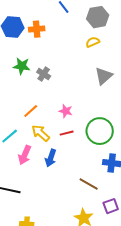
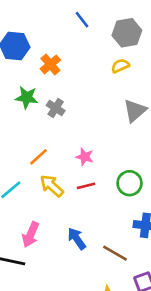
orange cross: (37, 29) -> (50, 64), moved, turned -35
green circle: (100, 131) -> (129, 183), size x0.7
pink arrow: (25, 155) -> (31, 235), moved
blue arrow: (51, 158) -> (77, 239), moved, turned 126

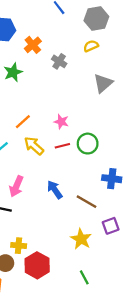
green star: (27, 97) -> (13, 72), turned -30
gray cross: (56, 108) -> (59, 61), moved
green circle: (129, 183) -> (88, 144), moved

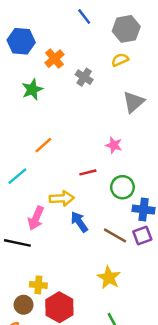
pink star: (61, 122) -> (114, 145), moved
green circle: (88, 144) -> (122, 187), moved
yellow arrow: (34, 146) -> (62, 198), moved, turned 135
purple square: (111, 226) -> (142, 235), moved

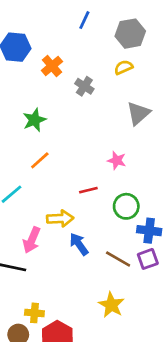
blue line: (84, 17) -> (84, 20), turned 63
green star: (32, 90) -> (34, 120), moved

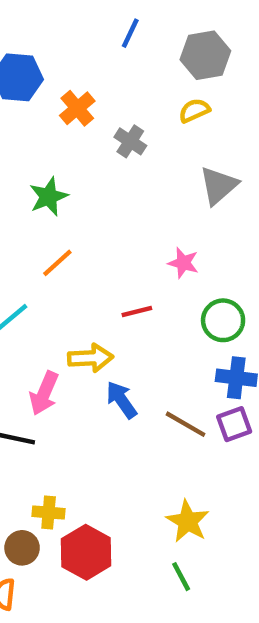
green circle: (126, 206) -> (223, 320), moved
yellow star: (111, 305) -> (188, 521), moved

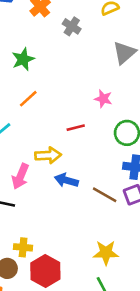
blue arrow: (121, 400) -> (66, 180), turned -40
yellow star: (188, 521) -> (106, 253), turned -30

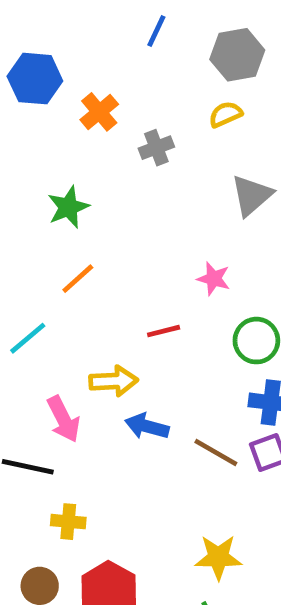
gray cross: (72, 26) -> (156, 148), turned 36
pink arrow: (20, 176) -> (64, 419), turned -50
yellow cross: (23, 247) -> (68, 522), moved

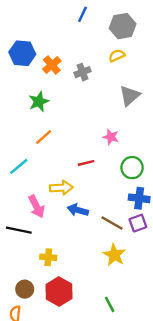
blue hexagon: (35, 79) -> (22, 53), moved
orange cross: (99, 112) -> (52, 65), moved
yellow cross: (68, 522) -> (48, 257), moved
yellow star: (218, 557) -> (114, 255), moved, turned 30

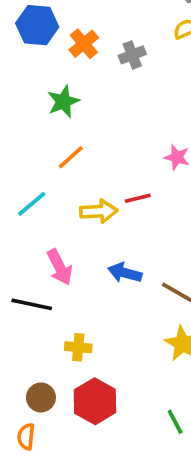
yellow arrow: (61, 188) -> (99, 211), moved

